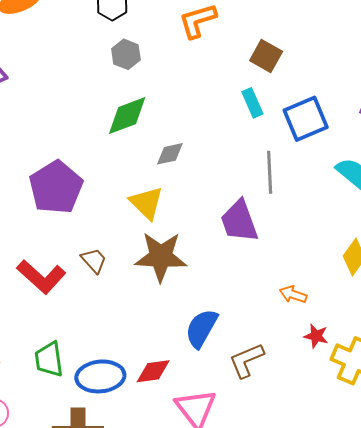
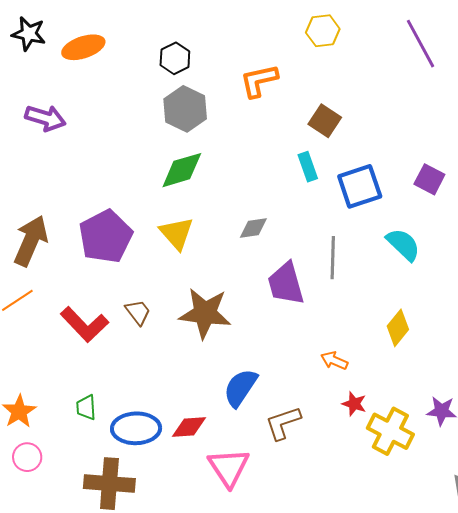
gray hexagon: (126, 54) -> (185, 109), size x1.5
gray diamond: (170, 154) -> (253, 228), moved
gray line: (270, 172) -> (333, 258), moved
yellow triangle: (146, 203) -> (177, 233), moved
green trapezoid: (49, 359) -> (86, 407), size x0.7

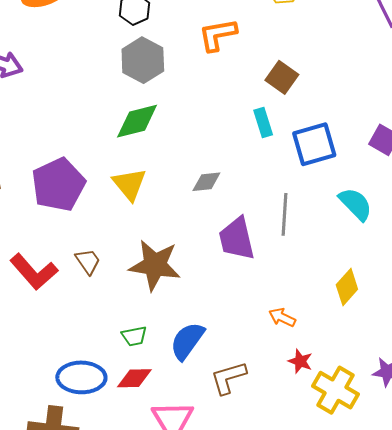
green trapezoid: (86, 407) -> (134, 336), moved, turned -100

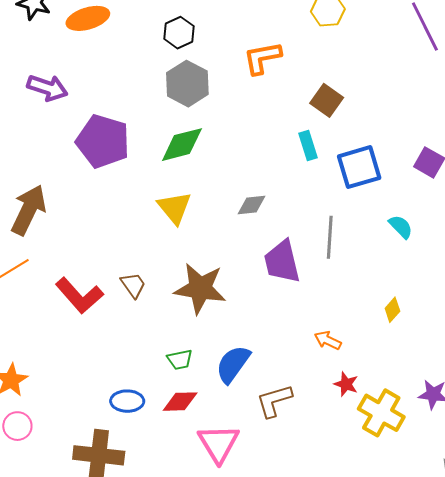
purple pentagon: (58, 185) -> (103, 141), moved, turned -30
cyan semicircle: (356, 204) -> (401, 227), size x0.7
yellow diamond: (347, 287) -> (392, 310), size x0.7
blue ellipse: (81, 377) -> (127, 401), size x0.7

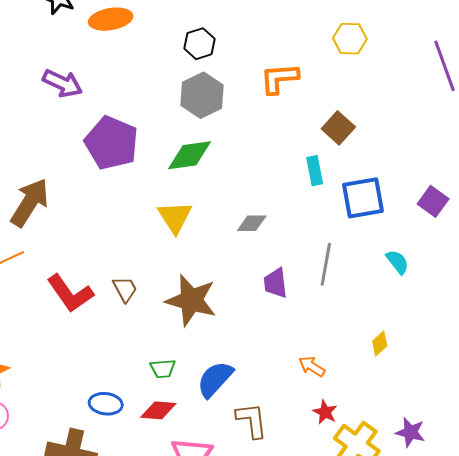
purple trapezoid: (282, 262) -> (275, 283), size x0.7
brown L-shape: (274, 401) -> (252, 420), turned 93

